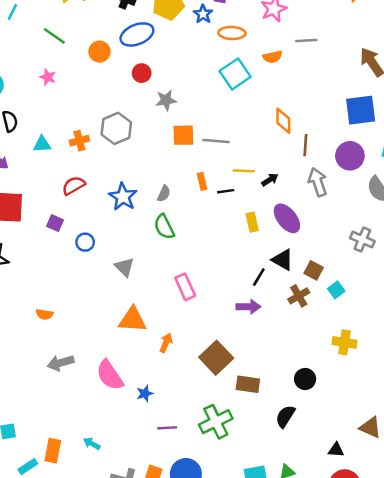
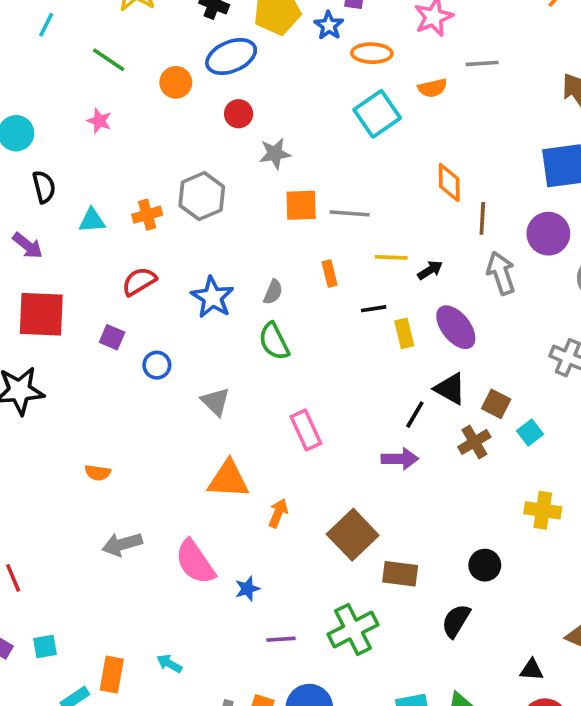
black line: (226, 191) -> (374, 309), moved

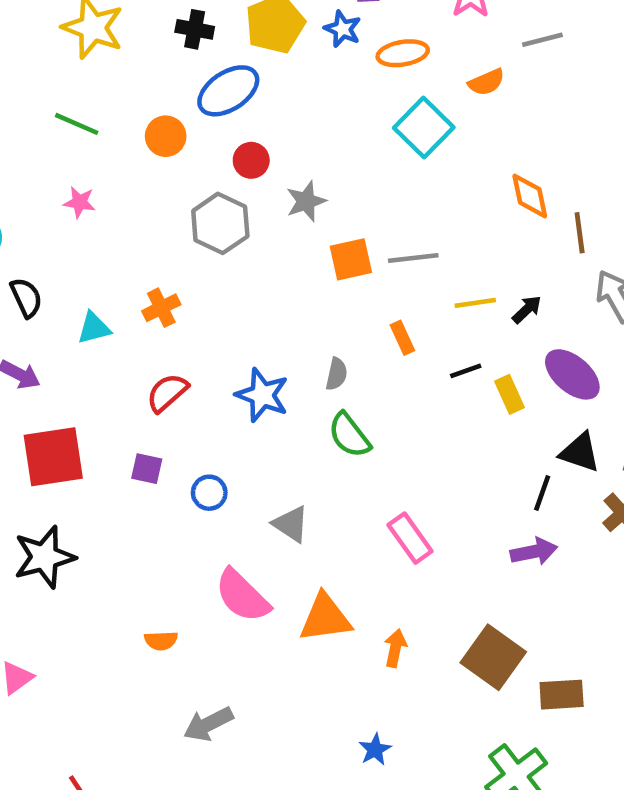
gray hexagon: (202, 196) -> (220, 223), moved
pink semicircle: (195, 562) -> (242, 596), moved

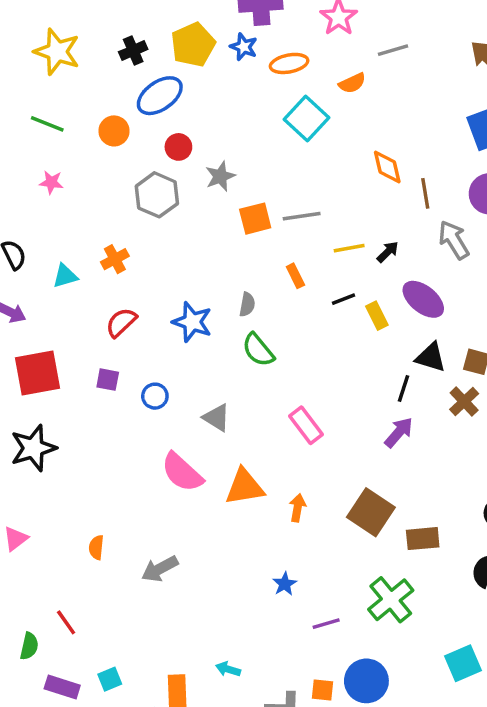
black cross: (195, 29) -> (133, 51), turned -32
purple arrow: (534, 552) -> (399, 432), turned -36
orange semicircle: (161, 641) -> (96, 547), moved, turned 100

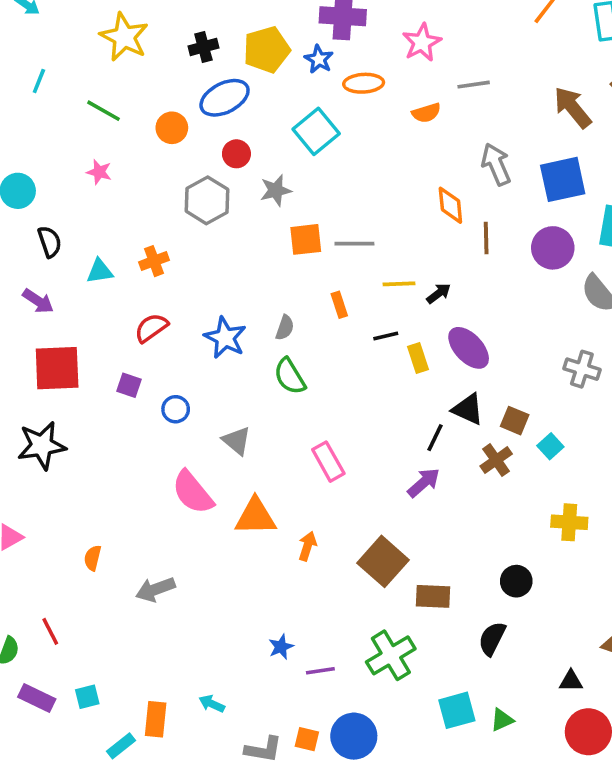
cyan square: (306, 118) -> (316, 131), moved
gray arrow: (454, 240) -> (496, 164), moved
blue star: (285, 584) -> (281, 647), moved
cyan square: (463, 663) -> (457, 710), moved

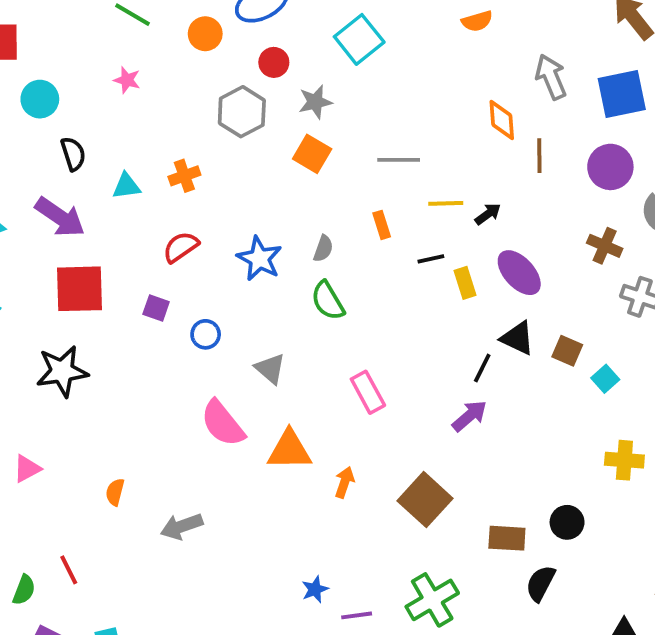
orange square: (306, 239) -> (312, 154), moved, turned 36
purple arrow: (38, 301) -> (60, 217), size x1.5
brown cross: (496, 460) -> (605, 246), moved, turned -32
brown rectangle: (433, 596) -> (507, 538), moved

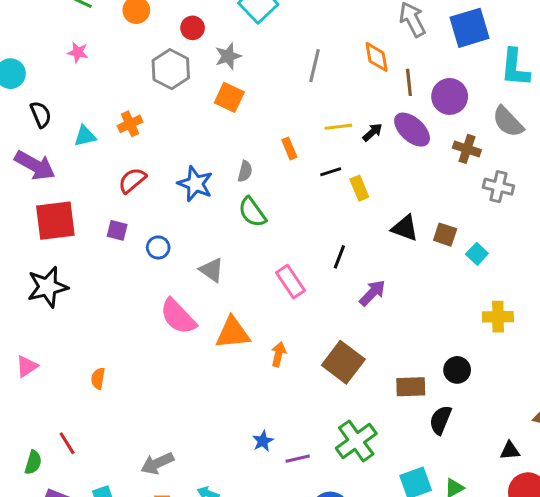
gray line: (399, 160) -> (314, 66), moved, turned -72
purple circle: (610, 167) -> (450, 96), moved
purple ellipse: (519, 273) -> (412, 130), moved
black line: (482, 368) -> (339, 257), moved
gray arrow: (182, 526) -> (157, 463), moved

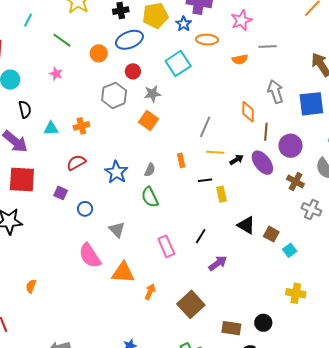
gray line: (314, 66) -> (205, 127), moved

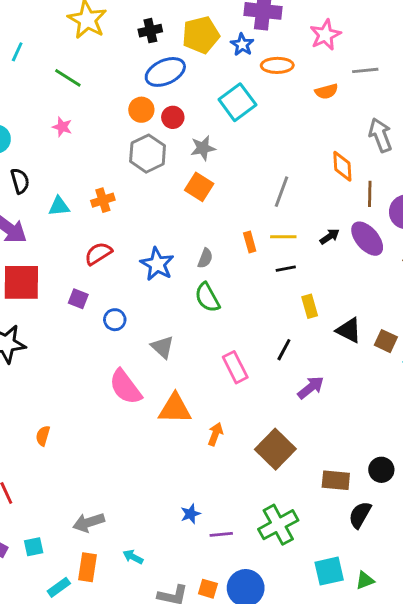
orange circle: (99, 53) -> (141, 110), moved
yellow line: (215, 152) -> (283, 237), moved
yellow rectangle: (222, 194) -> (310, 306), moved

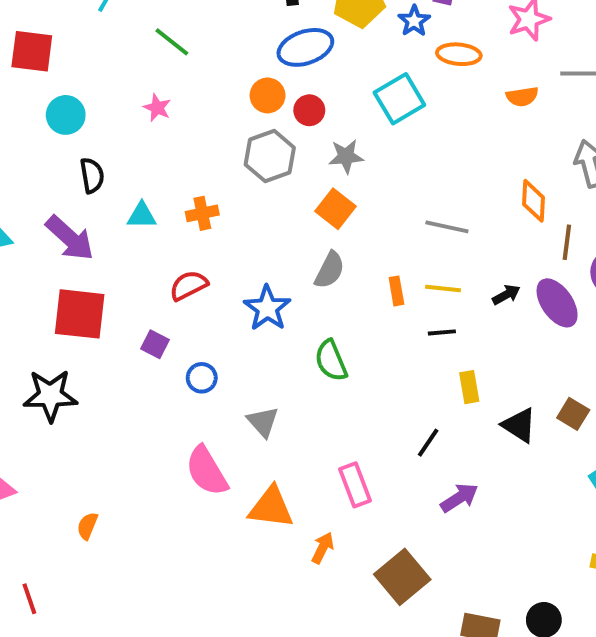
gray line: (282, 192) -> (447, 227), turned 76
gray semicircle: (205, 258) -> (330, 270), moved, size x1.4
brown square: (386, 341) -> (573, 414), moved
pink rectangle: (235, 367) -> (355, 485), moved

